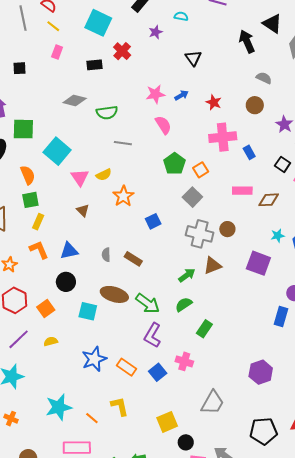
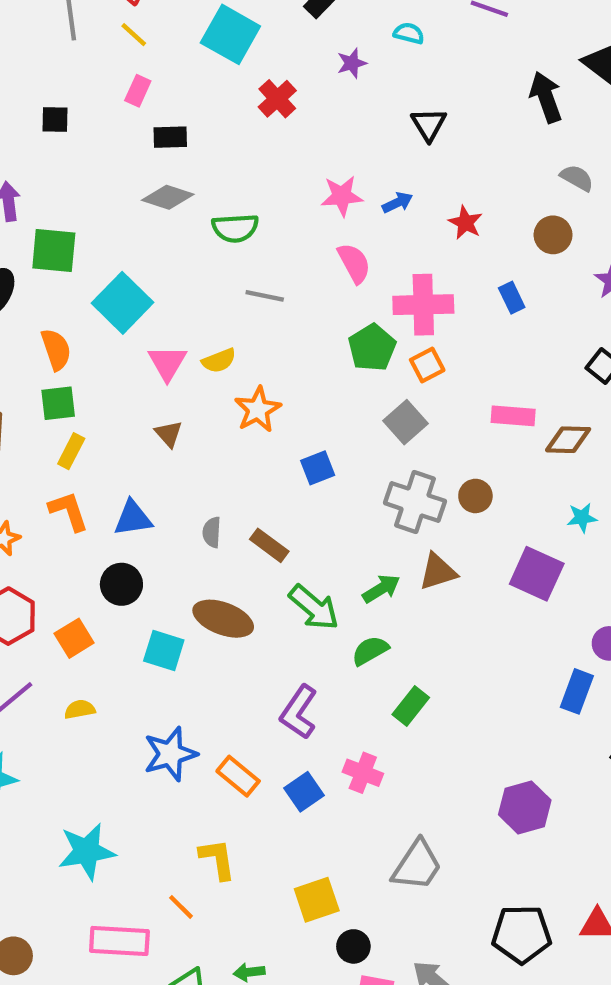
black rectangle: (94, 65) -> (170, 137), moved
pink cross: (223, 137) -> (423, 305), moved
blue rectangle: (249, 152) -> (512, 298), moved
green arrow: (148, 303) -> (314, 607), moved
orange line: (92, 418) -> (181, 907), moved

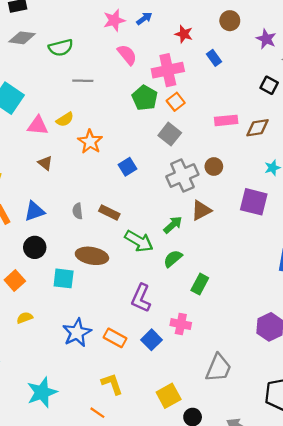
red star: (465, 223) -> (184, 34), moved
pink triangle: (167, 363) -> (38, 126), turned -45
gray cross: (415, 502) -> (182, 176), turned -32

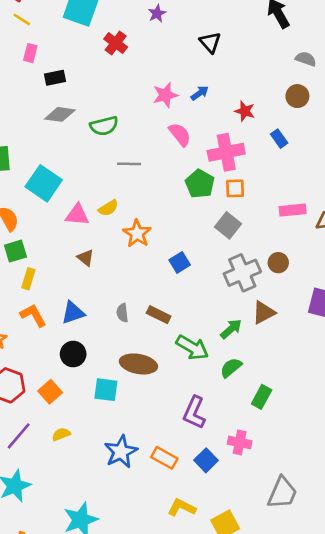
orange square: (176, 102) -> (235, 188), turned 36
yellow L-shape: (112, 384) -> (182, 508), moved, turned -45

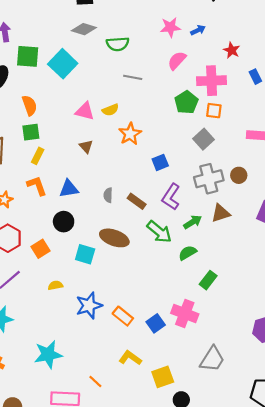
pink semicircle: (180, 134) -> (177, 60), turned -108
cyan square: (44, 183) -> (63, 64), moved
purple L-shape: (194, 413) -> (171, 197), moved
yellow semicircle: (61, 434) -> (55, 285), moved
pink cross: (240, 442) -> (185, 314), size x1.4

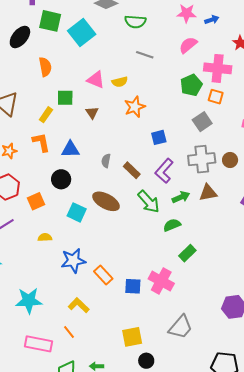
green square: (31, 132) -> (65, 98), moved
blue square: (156, 323) -> (133, 286), turned 30
yellow L-shape: (130, 358) -> (79, 305), moved

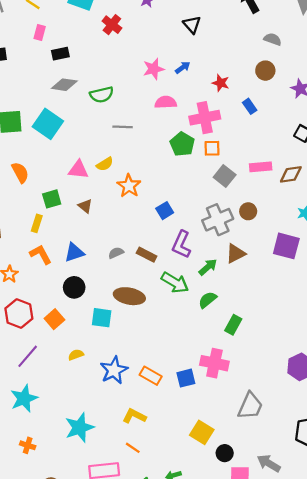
pink semicircle: (188, 45) -> (166, 102), turned 54
gray square: (202, 122) -> (225, 176), moved
gray semicircle: (106, 161) -> (116, 253), turned 72
yellow square: (132, 337) -> (202, 432), turned -30

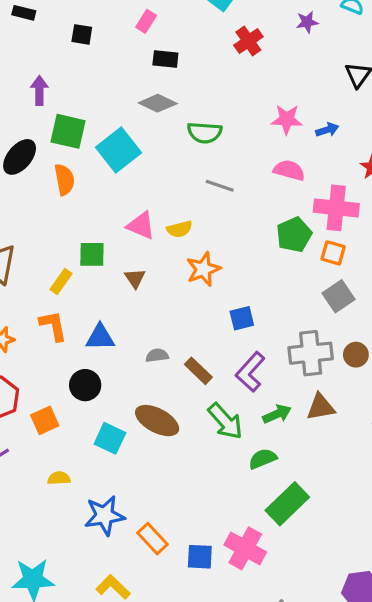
orange semicircle: (20, 173) -> (64, 180), moved
green rectangle: (233, 325) -> (287, 504), size x1.5

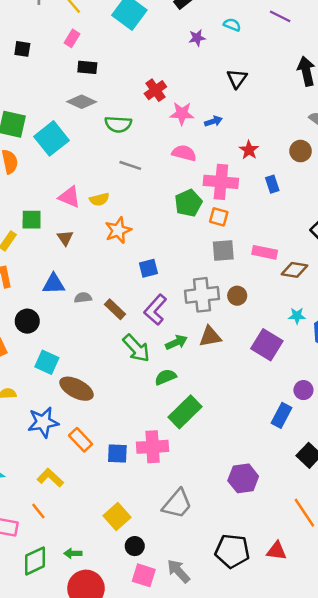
red cross: (248, 41) -> (155, 90), moved
gray square: (339, 296) -> (223, 250), turned 30
blue triangle: (100, 337) -> (54, 284), moved
brown ellipse: (157, 421) -> (77, 389), moved
pink cross: (245, 548) -> (153, 447), turned -32

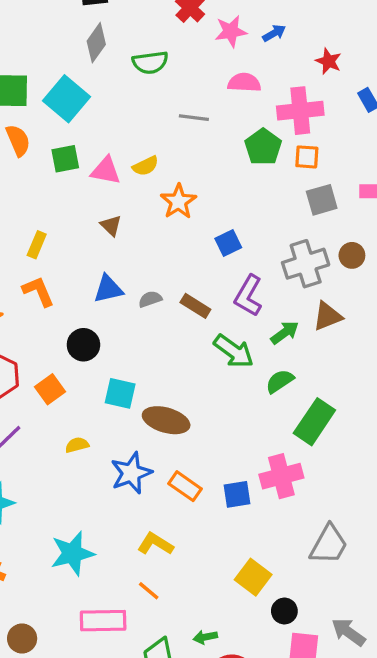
gray diamond: (82, 102) -> (96, 43), turned -68
gray line: (130, 165) -> (194, 118), moved
green square: (32, 220) -> (65, 159), moved

